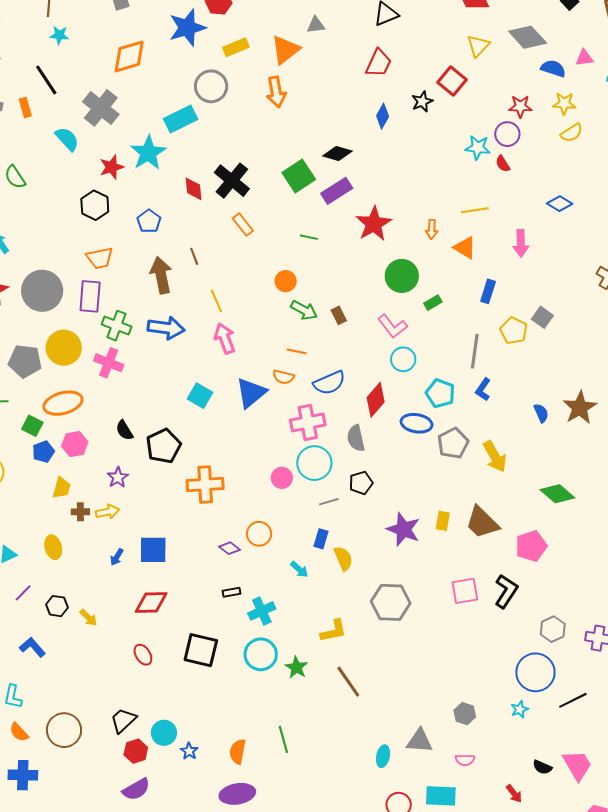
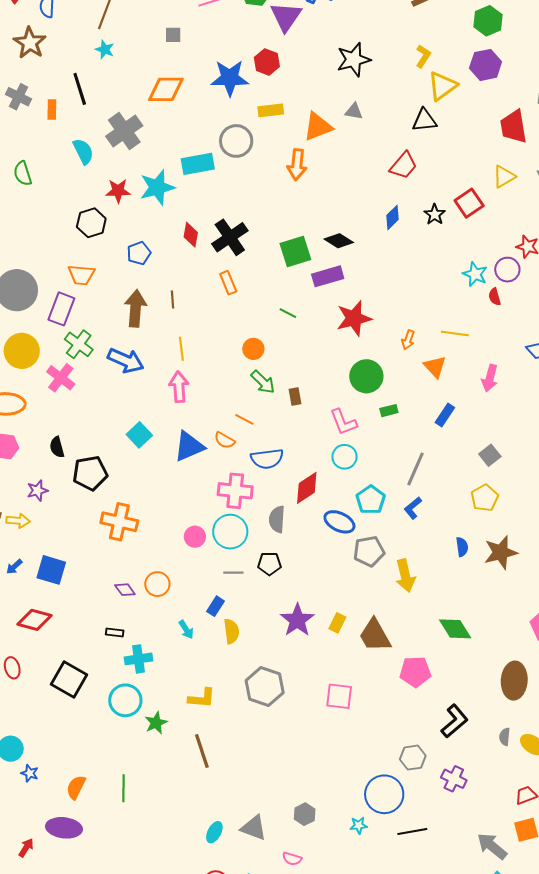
black star: (422, 102) -> (435, 214), turned -30
yellow pentagon: (514, 331) -> (485, 498), moved
black L-shape: (506, 591) -> (455, 721), moved
blue star: (189, 751) -> (30, 773), turned -30

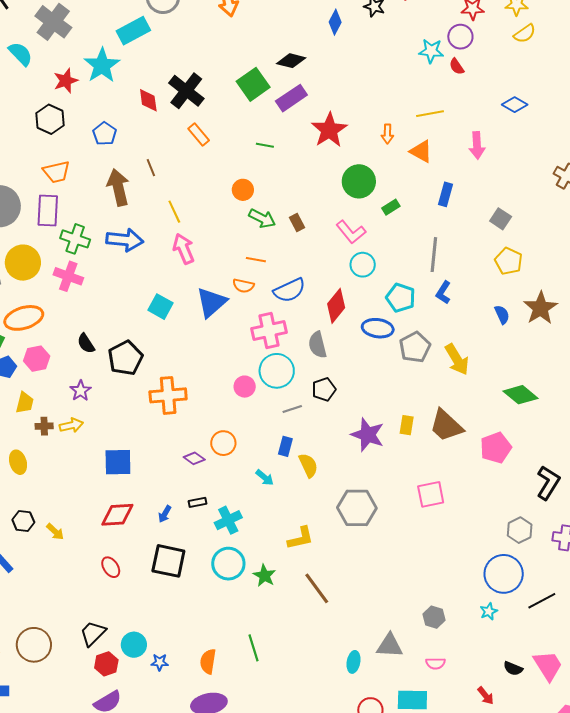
blue arrow: (14, 567) -> (165, 514), moved

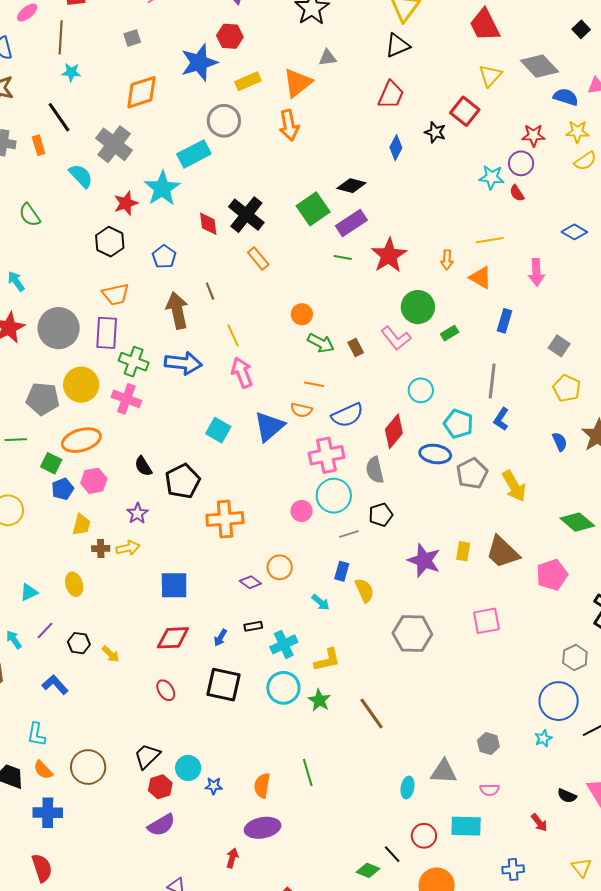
green line: (265, 145) -> (343, 257), moved
pink L-shape: (351, 232) -> (396, 338), moved
yellow L-shape: (301, 538) -> (327, 660), moved

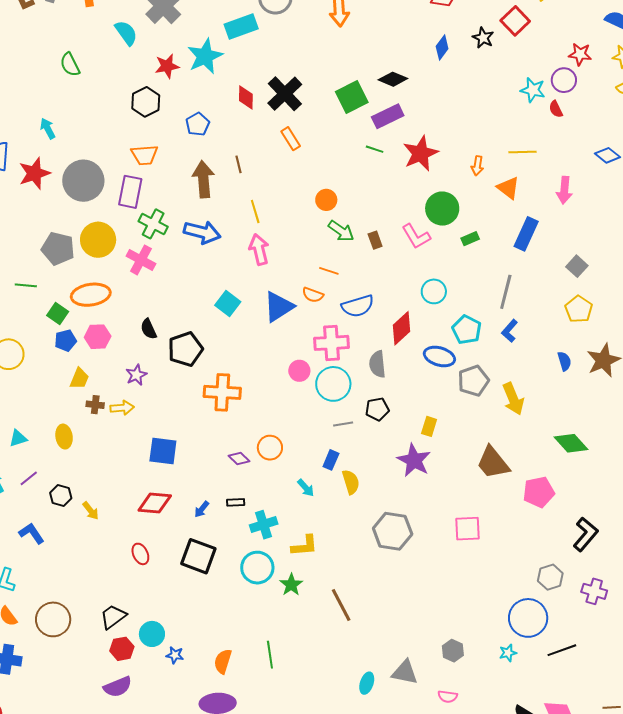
blue rectangle: (504, 321) -> (526, 234), size x1.4
pink circle: (302, 511) -> (299, 371), moved
yellow rectangle: (463, 551) -> (429, 426), moved

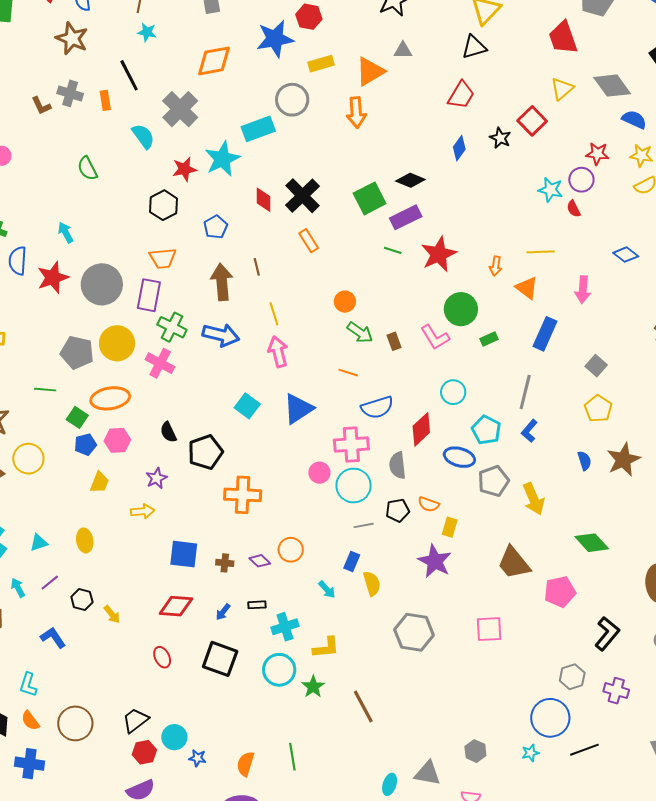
orange semicircle: (313, 295) -> (429, 504), moved
brown cross: (95, 405) -> (225, 563), moved

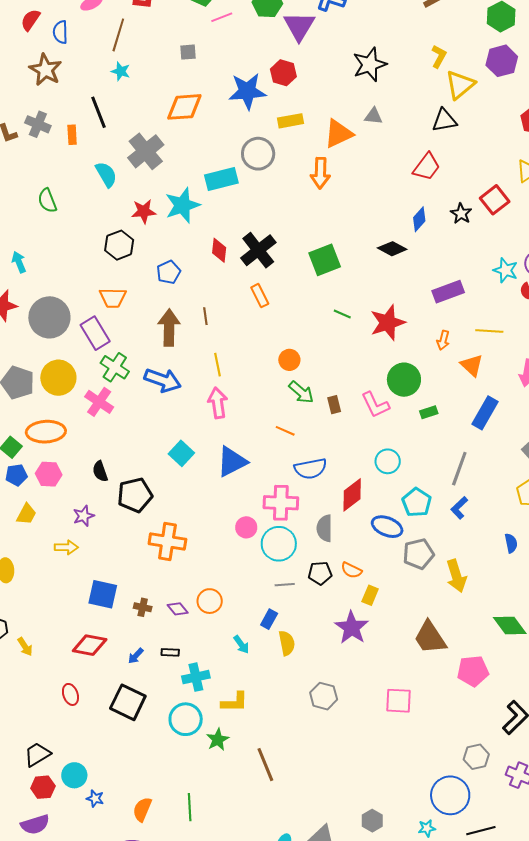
black diamond: (410, 180) -> (392, 249), moved
purple rectangle: (406, 217) -> (448, 292), moved
purple rectangle: (149, 295) -> (95, 333), turned -48
gray hexagon: (414, 632) -> (324, 696), size x0.7

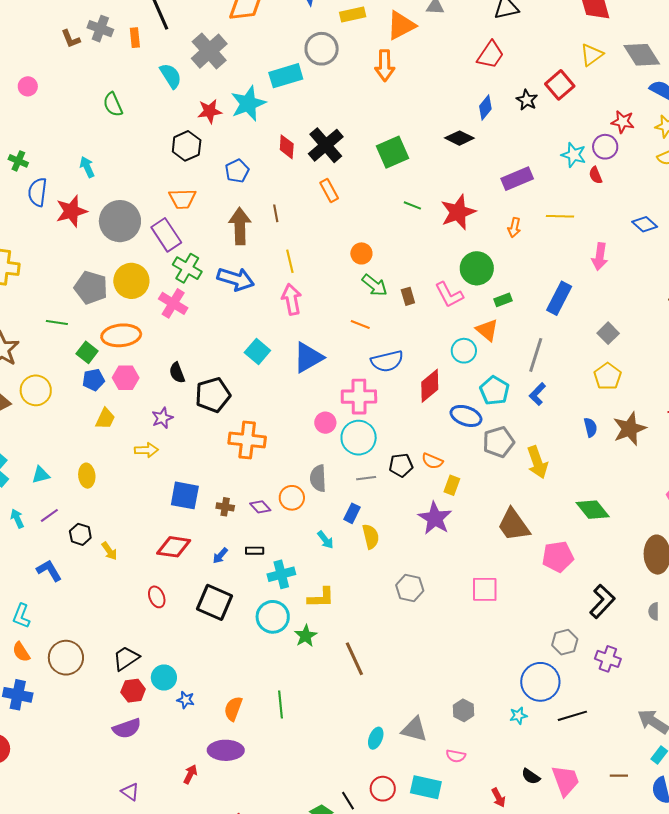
orange triangle: (472, 365) -> (487, 330), moved
gray semicircle: (325, 528) -> (318, 478), moved

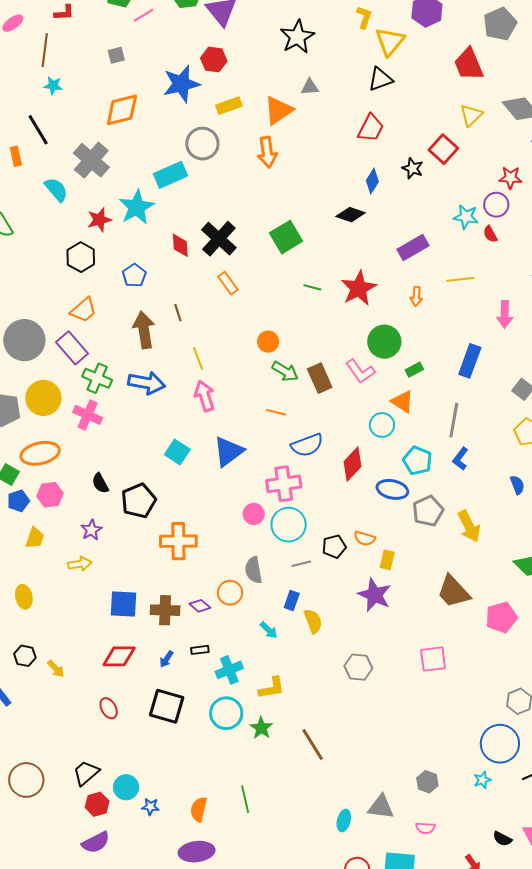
orange trapezoid: (182, 199) -> (83, 310), turned -32
brown rectangle: (408, 296) -> (320, 378), size x1.6
brown cross: (225, 507) -> (165, 610), size x1.6

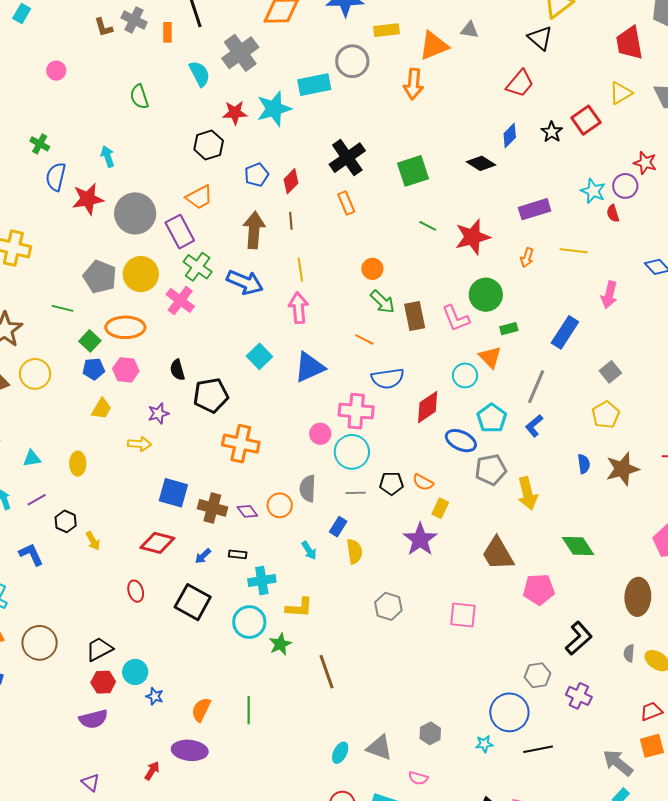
black triangle: (380, 79) -> (540, 38), turned 48
red diamond: (180, 245) -> (291, 181), moved, turned 35

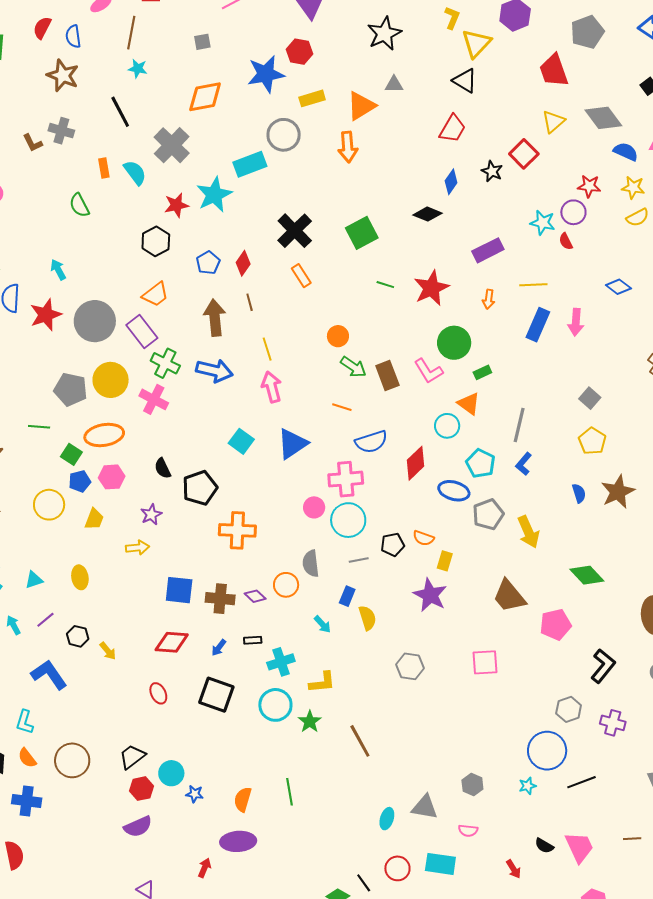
orange rectangle: (168, 32) -> (104, 168), moved
blue rectangle: (565, 332) -> (538, 325), moved
yellow circle: (35, 374) -> (49, 505), moved
blue L-shape: (31, 554) -> (49, 675), size x1.4

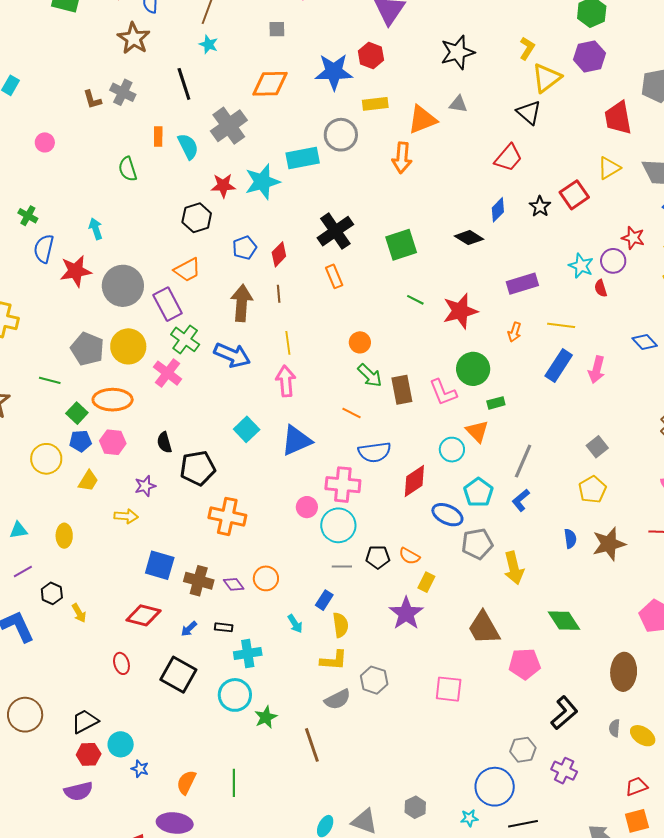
gray semicircle: (311, 564) -> (338, 699), moved, turned -120
yellow L-shape: (322, 682) -> (334, 660), moved

